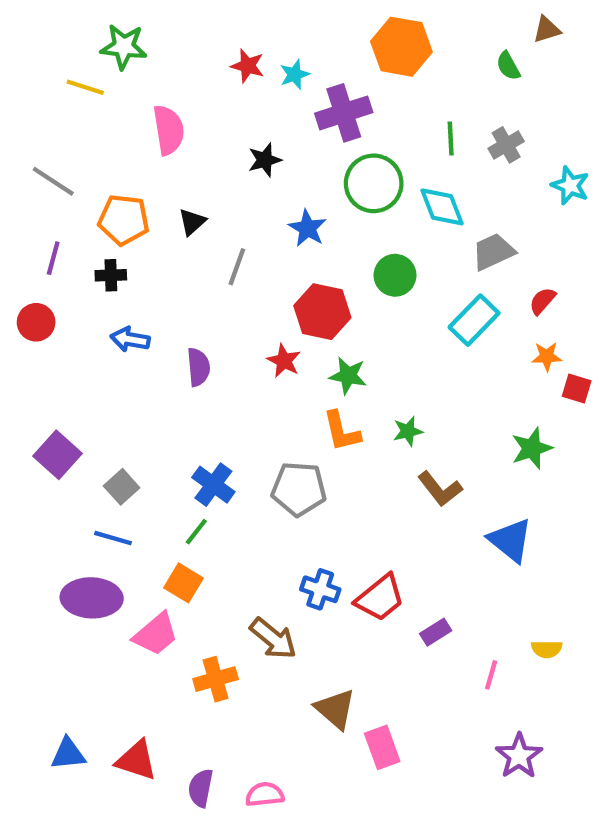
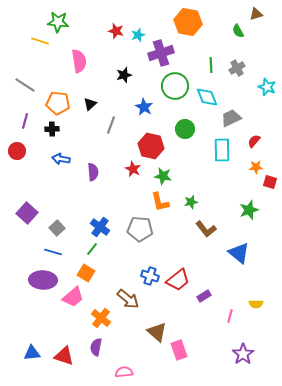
cyan rectangle: (474, 320) -> (222, 150), turned -45
orange cross: (216, 679) -> (101, 318), turned -36
purple semicircle: (201, 788) -> (96, 347), moved

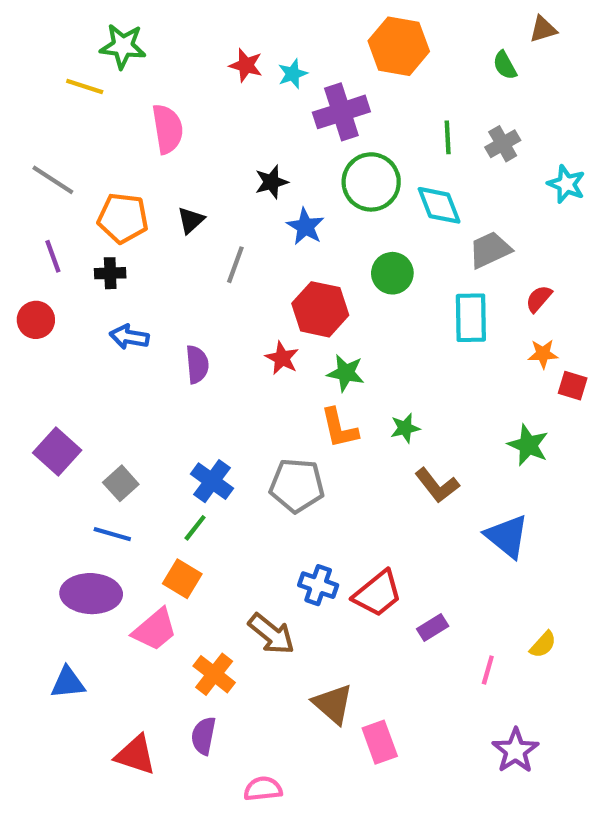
black star: (124, 75) -> (271, 182), moved
purple line: (25, 121) -> (53, 256), turned -35
green star: (249, 210) -> (528, 445), turned -30
yellow semicircle: (256, 304) -> (543, 645), turned -48
blue triangle: (32, 353) -> (68, 683), moved

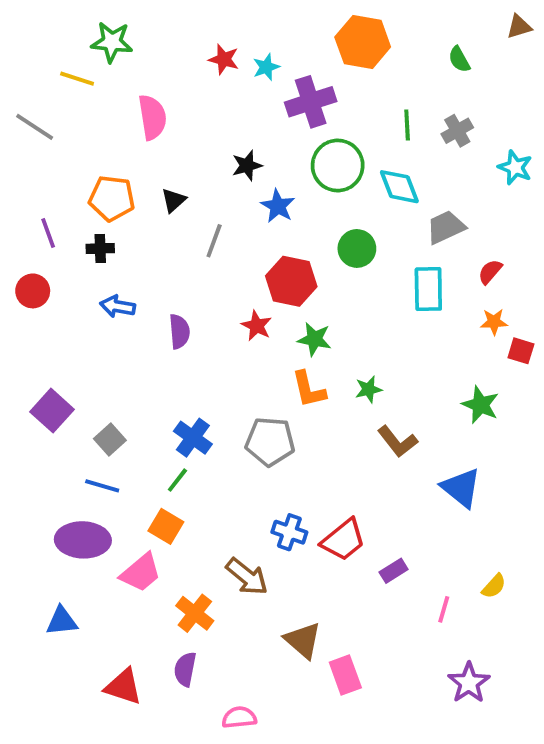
brown triangle: (543, 29) -> (519, 27), moved
gray line: (53, 180) -> (35, 127), moved

